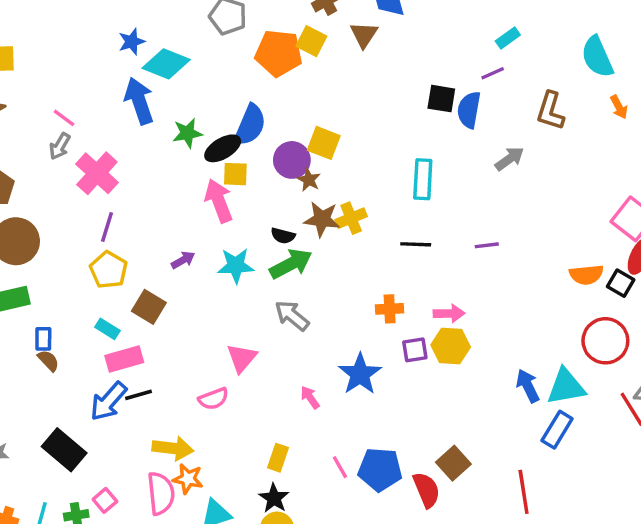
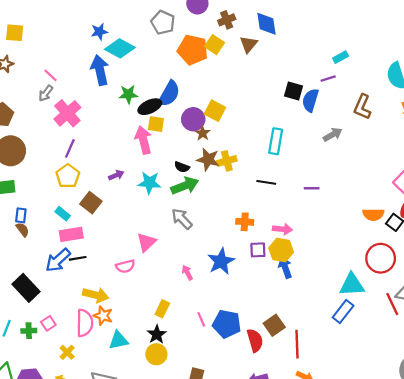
blue arrow: (528, 386) -> (285, 268), moved
red line: (524, 492) -> (297, 344), moved

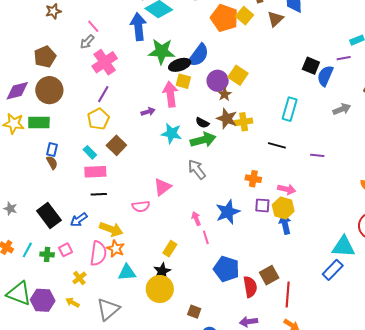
green star: (128, 94) -> (162, 51), size x1.5
purple arrow: (116, 175) -> (148, 112), moved
blue arrow: (58, 260) -> (79, 220), moved, size x0.7
pink line: (201, 319) -> (206, 237), moved
yellow circle: (156, 354) -> (160, 289), size x1.4

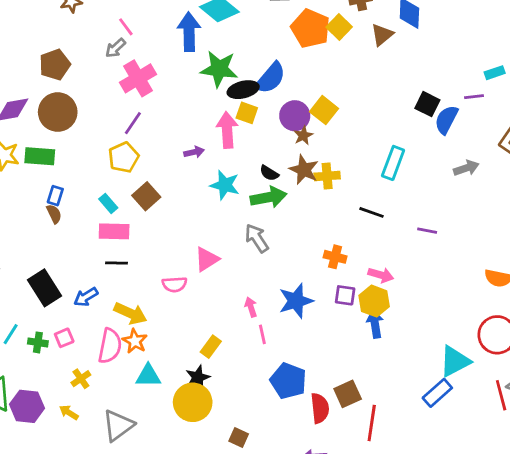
cyan triangle: (343, 247) -> (455, 361), turned -35

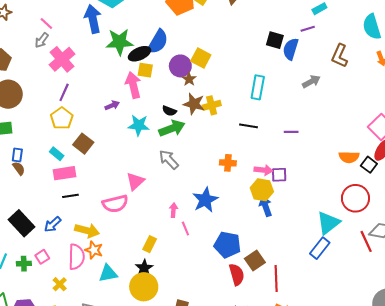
pink semicircle: (175, 284) -> (115, 204), size x1.4
purple square: (345, 295) -> (279, 175), moved
pink arrow: (251, 307) -> (173, 210), turned 32
blue pentagon: (288, 381) -> (227, 245), moved

